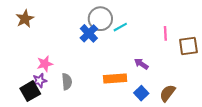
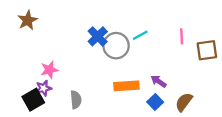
gray circle: (100, 19) -> (116, 46), moved
cyan line: (120, 27) -> (140, 35), moved
purple arrow: (141, 64) -> (159, 81), moved
gray semicircle: (67, 82) -> (76, 100), moved

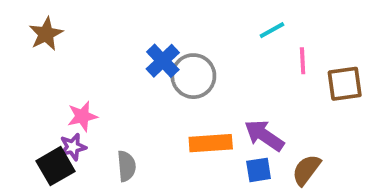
cyan line: (140, 35) -> (272, 30), moved
purple arrow: (159, 81) -> (264, 135), size x1.5
blue square: (155, 102) -> (259, 170), turned 35

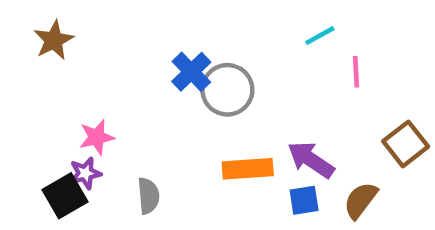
brown square: (345, 84) -> (406, 144), moved, turned -30

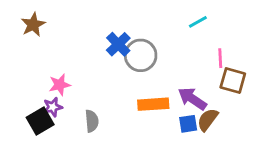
pink line: (356, 72) -> (220, 58), moved
brown square: (406, 144) -> (233, 81), moved, turned -36
brown semicircle: (360, 200) -> (208, 120), moved

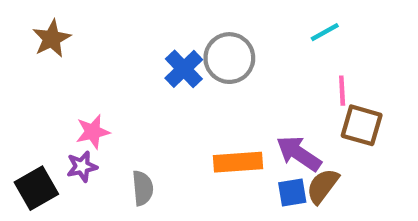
cyan line: (198, 22) -> (325, 32), moved
gray circle: (141, 55) -> (229, 58), moved
black square: (40, 121) -> (36, 188), moved

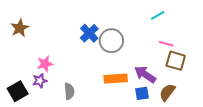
brown star: (52, 39) -> (20, 28), moved
gray circle: (229, 58) -> (111, 41), moved
pink line: (342, 91) -> (166, 44), turned -72
brown semicircle: (323, 186) -> (167, 92), moved

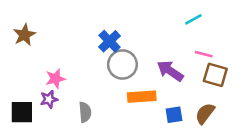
gray circle: (111, 41) -> (122, 64), moved
purple arrow: (145, 74) -> (170, 71), moved
black square: (18, 91) -> (22, 112), turned 30

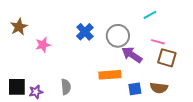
gray circle: (122, 64) -> (118, 36), moved
pink star: (55, 79) -> (43, 45), moved
purple star: (49, 99) -> (36, 92), moved
brown semicircle: (205, 113) -> (159, 88), turned -120

